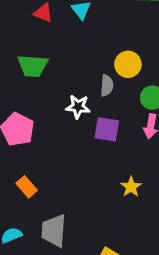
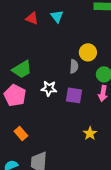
green trapezoid: (33, 66) -> (22, 69), moved, turned -35
white star: (78, 107) -> (49, 88), moved

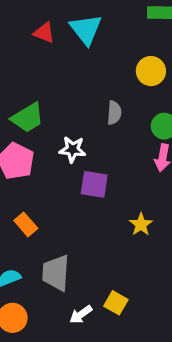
cyan triangle: (57, 16) -> (86, 29), size x1.5
yellow circle: (88, 52) -> (151, 71), moved
purple square: (74, 95) -> (94, 184), moved

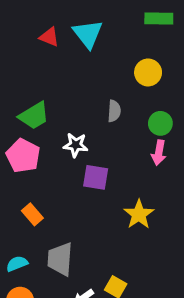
yellow star: (141, 224) -> (139, 214), size x1.4

